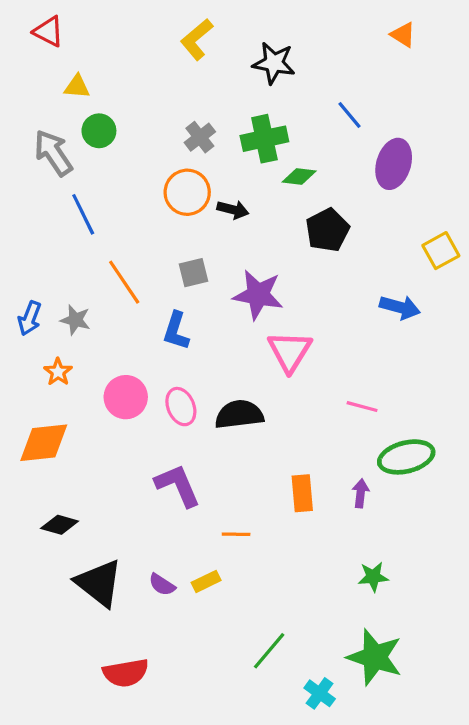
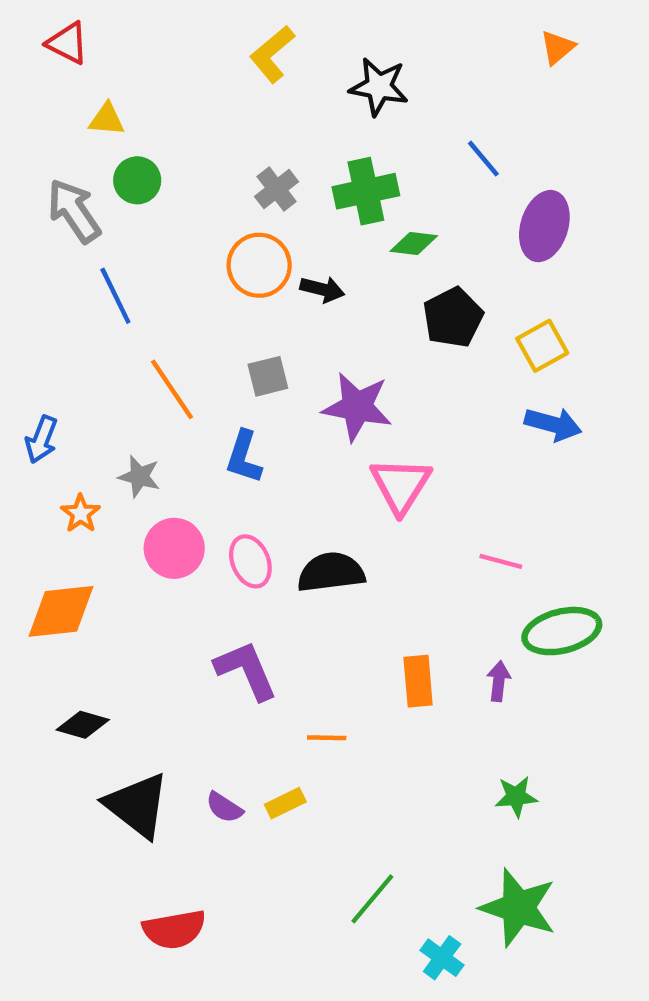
orange triangle: (403, 35) -> (557, 47), turned 48
yellow square: (441, 251) -> (542, 346), moved
gray star: (75, 320) -> (139, 476), moved

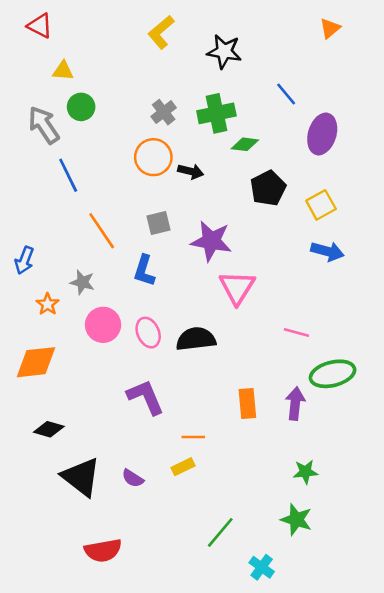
purple arrow: (499, 681) -> (295, 403), size x1.4
yellow rectangle: (285, 803) -> (183, 467), moved
green star: (518, 908) -> (296, 520), moved, size x0.7

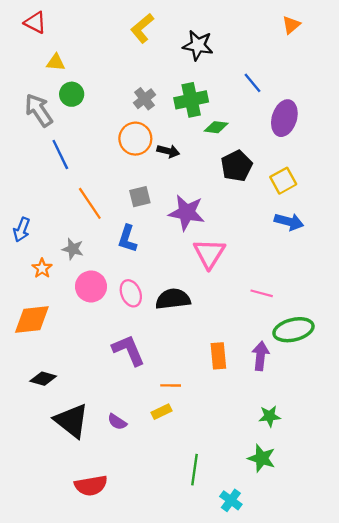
green line: (220, 532) -> (195, 470), turned -32

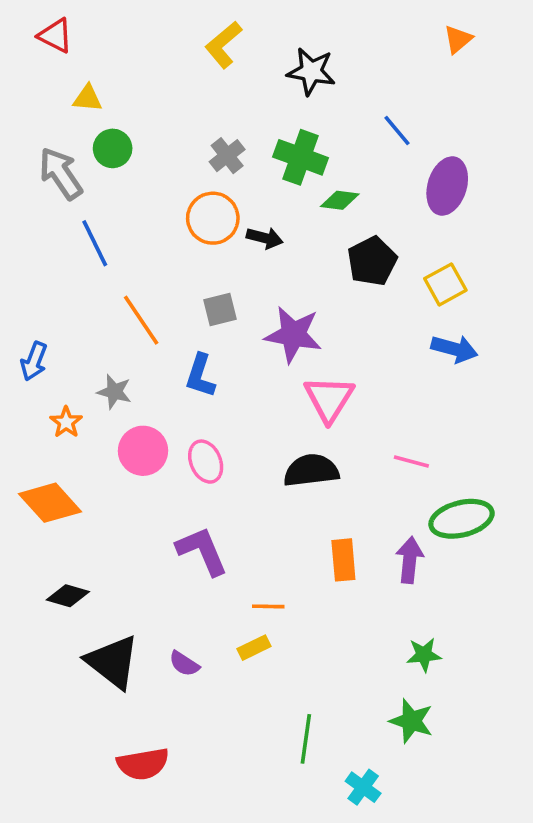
green cross: (191, 100) -> (300, 157), turned 32
black semicircle: (173, 299) -> (311, 470), moved
orange diamond: (32, 319) -> (50, 503), turned 54

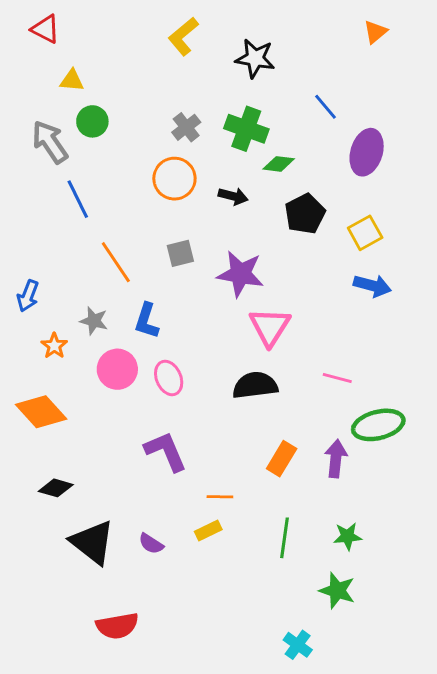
black arrow: (265, 238) -> (233, 196), moved
blue L-shape: (200, 376) -> (147, 321), moved
orange rectangle: (343, 560) -> (282, 459), turned 36
green line: (306, 739) -> (284, 538), moved

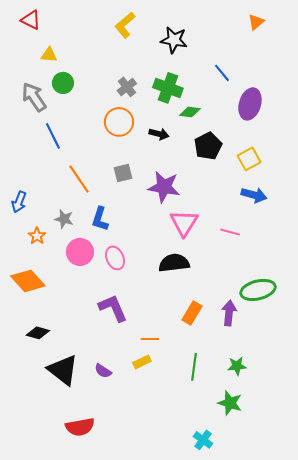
pink line: (337, 378) -> (230, 232), moved

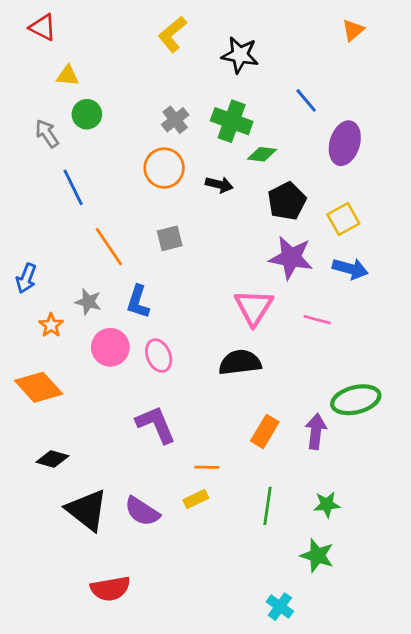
gray arrow: (34, 97) -> (47, 134), size x0.7
purple star: (164, 187) -> (291, 258), moved
purple semicircle: (103, 371) -> (142, 511), size x1.5

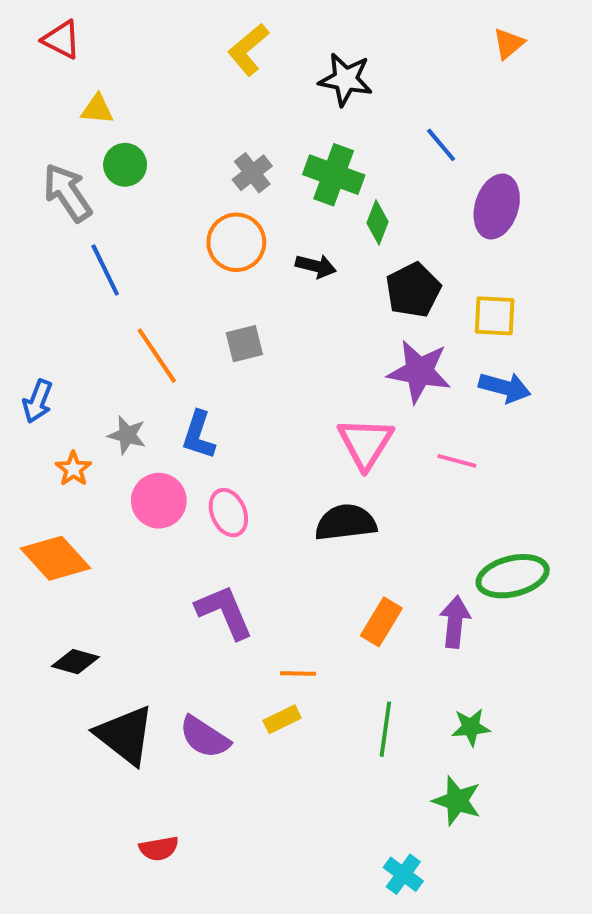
gray arrow: (47, 134) -> (67, 193), size x1.4
green diamond: (262, 154) -> (377, 222), turned -76
yellow square: (343, 219) -> (495, 316), turned 32
red semicircle: (110, 589) -> (159, 848), size x0.7

